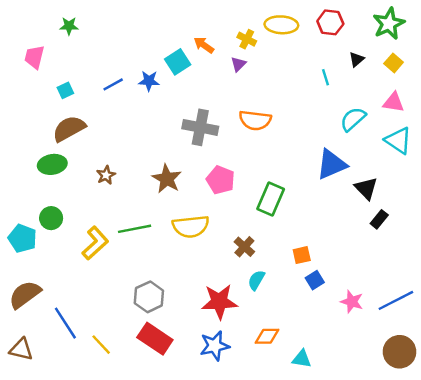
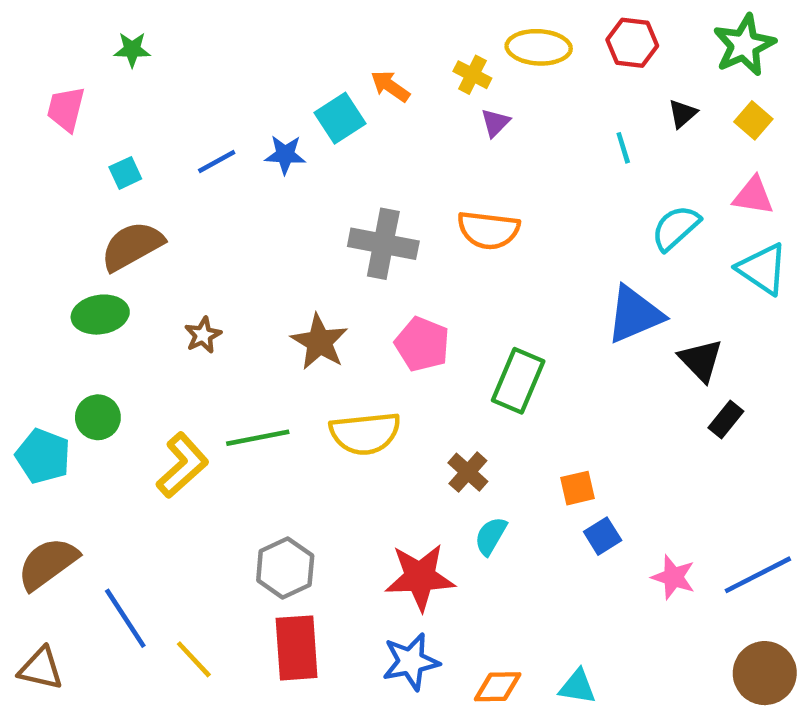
purple triangle: (238, 64) -> (495, 123), moved
orange diamond: (267, 336) -> (498, 687), moved
red rectangle: (155, 339) -> (297, 648), turned 52

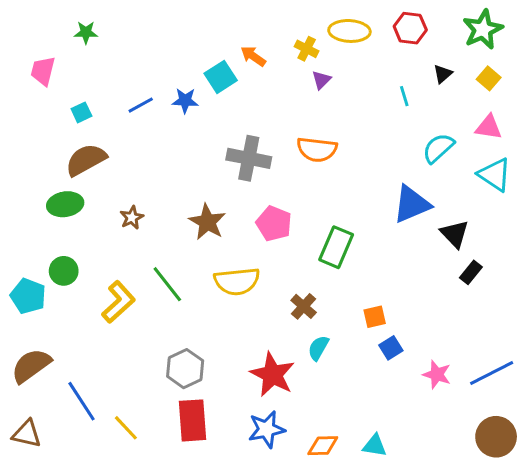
green line: (258, 438) -> (167, 284), turned 63
red star: (420, 577) -> (272, 375), turned 30

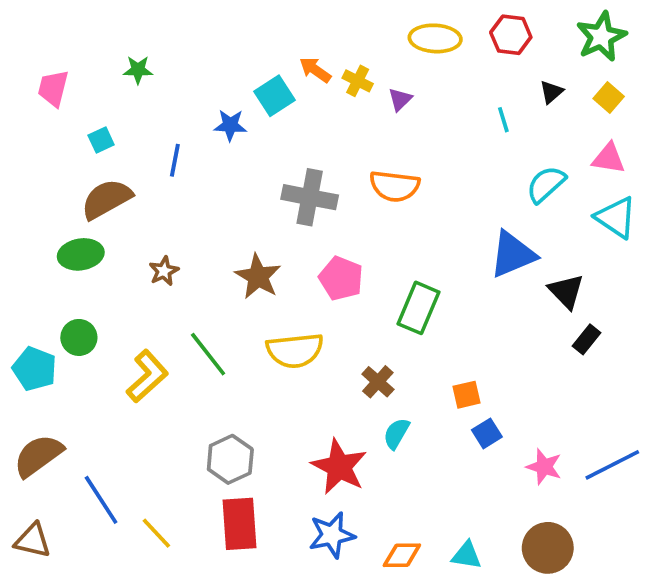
green star: (86, 32) -> (138, 70), moved
yellow cross: (307, 49) -> (358, 81), moved
blue line: (141, 105) -> (175, 160), moved, turned -50
brown circle: (496, 437) -> (548, 548), moved

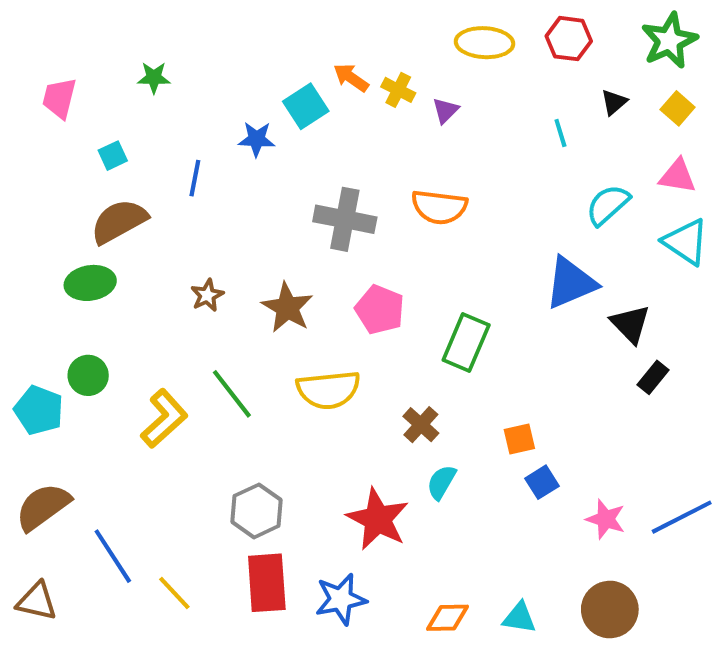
brown star: (164, 271) -> (207, 295), moved
blue star: (332, 535) -> (341, 599), moved

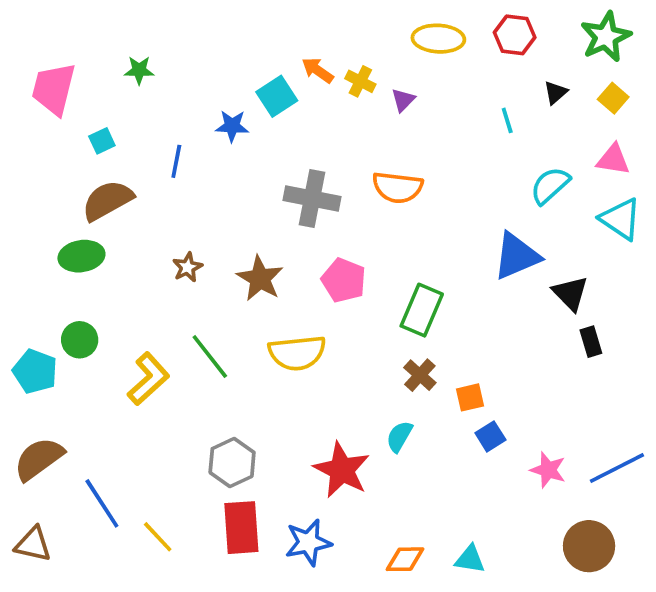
pink trapezoid: (59, 98) -> (54, 89), size x1.4
black rectangle: (653, 377) -> (591, 342), turned -56
brown cross: (421, 425) -> (420, 375), moved
brown circle: (610, 610) -> (589, 546), moved

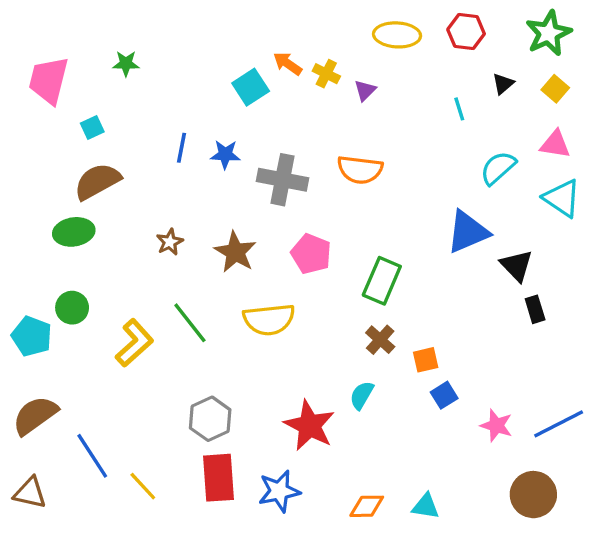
blue star: (232, 126) -> (225, 154), moved
blue line: (176, 161) -> (182, 148), moved

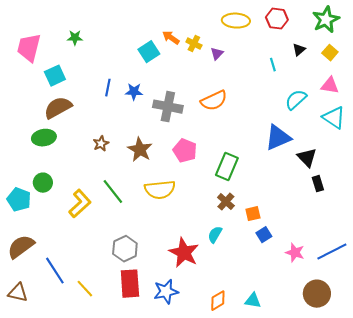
cyan square: (92, 128) -> (55, 76), size x1.5
orange semicircle: (360, 170) -> (214, 101), turned -32
orange diamond: (367, 506) -> (218, 301), turned -30

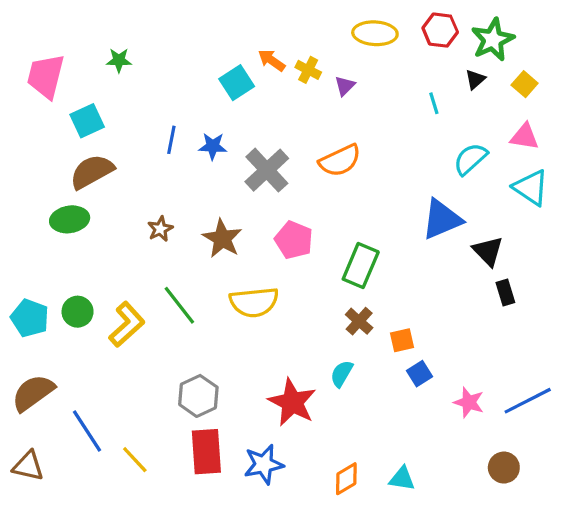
green star: (326, 20) -> (493, 40), moved
gray cross: (168, 107) -> (267, 170), turned 36
green circle: (43, 183) -> (78, 312), moved
brown circle: (317, 294) -> (504, 468), size x0.7

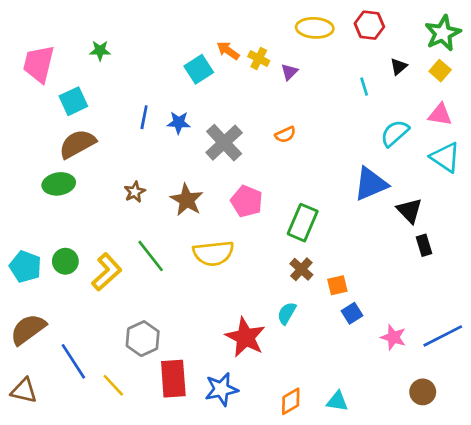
green star: (493, 40) -> (443, 33), moved
orange semicircle: (340, 161) -> (285, 135), size x0.6
gray hexagon: (198, 396) -> (143, 339), moved

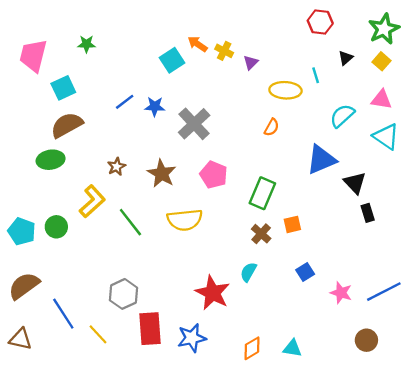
yellow ellipse: (315, 28) -> (285, 90), moved
blue line: (144, 117) -> (125, 102), turned 42
orange semicircle: (285, 135) -> (272, 127), moved, turned -36
yellow L-shape: (107, 272) -> (92, 201), moved
orange square: (337, 285) -> (292, 224), moved

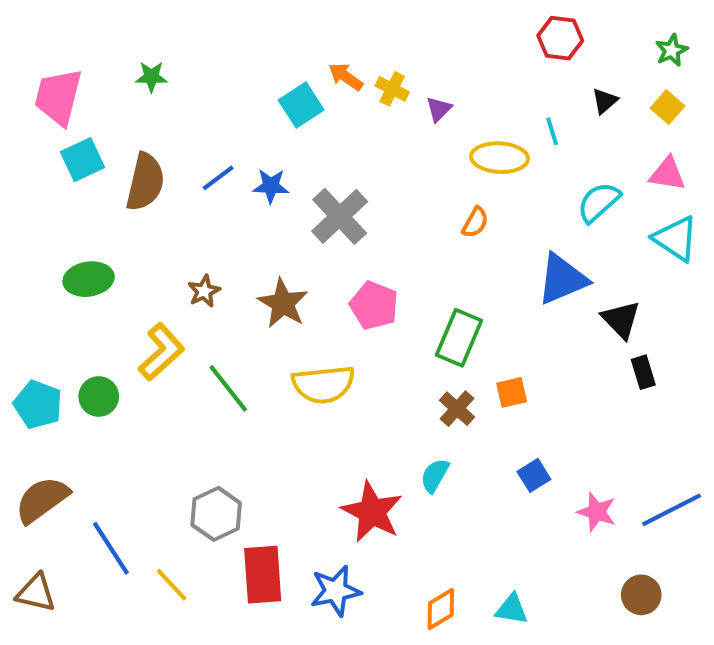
green star: (384, 29) -> (672, 50), size x0.6
cyan square: (63, 88) -> (83, 160), moved
brown semicircle: (67, 125) -> (145, 182), moved, turned 132

